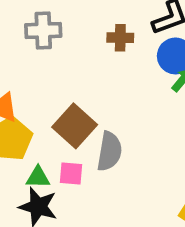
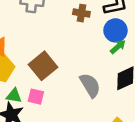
gray semicircle: (109, 151) -> (90, 85), moved, turned -50

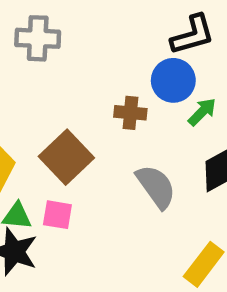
brown cross: (81, 13) -> (130, 113), moved
blue circle: (115, 30) -> (173, 80), moved

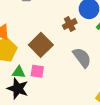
brown cross: (130, 113) -> (70, 24), turned -32

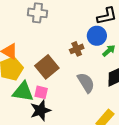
green triangle: (19, 72) -> (23, 92), size x1.6
black star: (18, 89) -> (40, 110), moved, turned 30

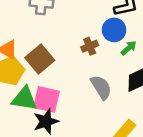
brown square: (47, 67) -> (40, 59), moved
pink square: (41, 92) -> (46, 99), size x1.6

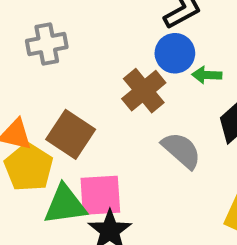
brown cross: (90, 46) -> (144, 91), size x1.5
green arrow: (129, 48) -> (207, 75), turned -119

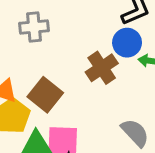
gray semicircle: (181, 150) -> (135, 133), moved

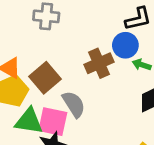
gray semicircle: (135, 133) -> (74, 104), moved

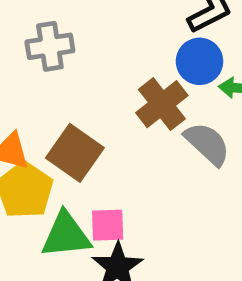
gray semicircle: (74, 104) -> (207, 144), moved
pink square: (53, 122) -> (108, 225), size x0.7

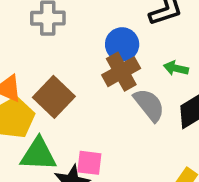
blue circle: (199, 61) -> (122, 44), moved
pink square: (108, 225) -> (89, 163), moved

